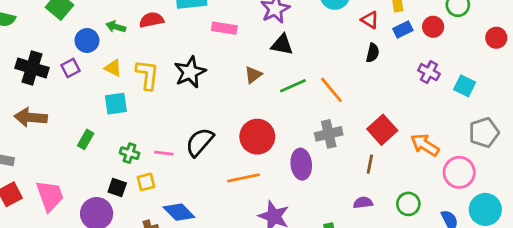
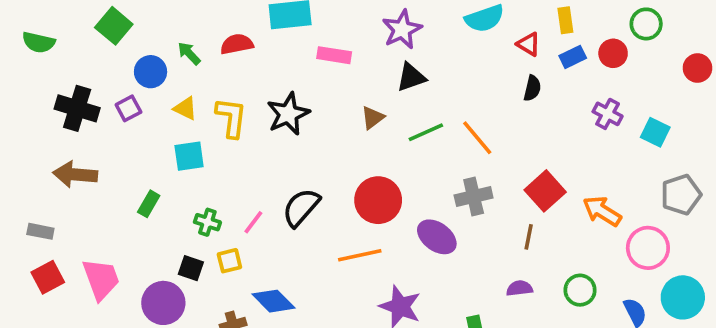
green arrow: (116, 27) -> (189, 53), turned 30
black triangle: (282, 45) -> (411, 77), turned -30
pink line: (164, 153) -> (253, 222), turned -60
purple ellipse: (301, 164) -> (437, 237), turned -48

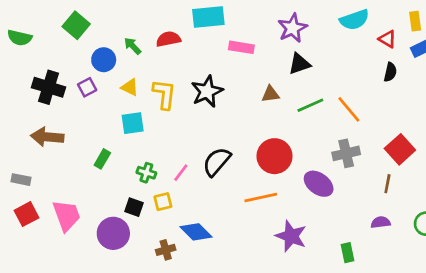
brown triangle: (373, 118) -> (270, 94), turned 30

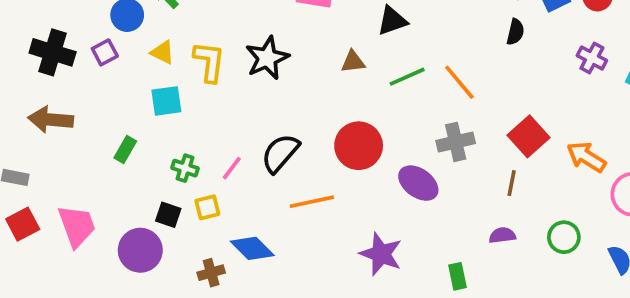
orange line: (261, 197) -> (312, 202), moved

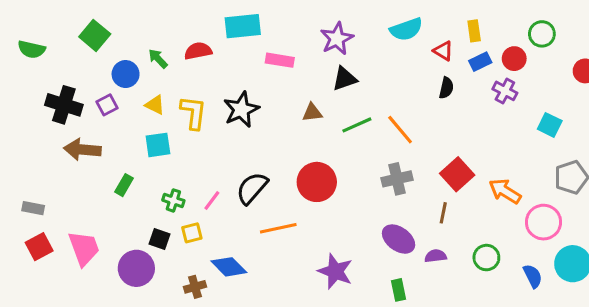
purple cross: (592, 58) -> (505, 91), moved
brown arrow: (51, 120) -> (82, 150), moved
purple ellipse: (418, 183) -> (399, 239), moved

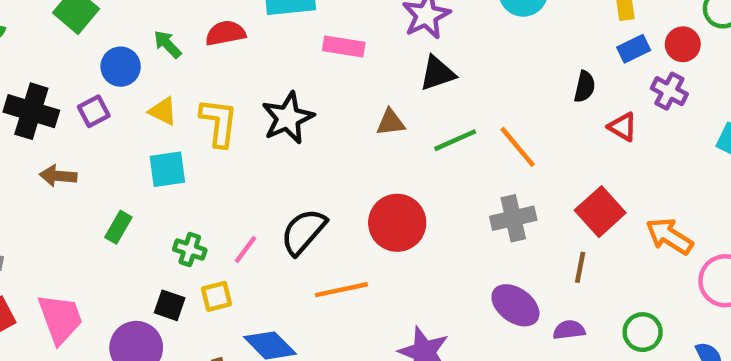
red triangle: (443, 51) -> (623, 127), moved
brown arrow: (82, 150) -> (58, 176), size x0.7

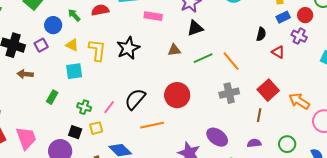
purple ellipse: (515, 305) -> (217, 137), moved

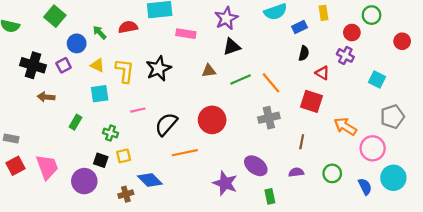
blue rectangle: (283, 17) -> (299, 27), moved
red square: (268, 90) -> (311, 101), moved, turned -30
pink line: (109, 107) -> (138, 110), moved, turned 40

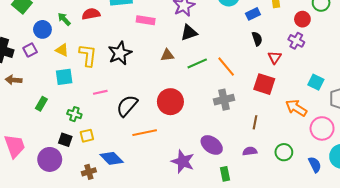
black semicircle: (304, 53) -> (257, 39), turned -32
red triangle: (322, 73) -> (275, 57), turned 32
cyan square: (377, 79) -> (316, 82), moved

